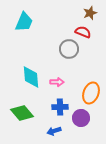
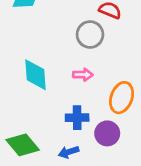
pink arrow: (57, 82) -> (83, 75), moved
green diamond: (22, 113) -> (23, 145), moved

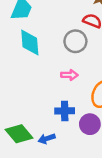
cyan diamond: (36, 75) -> (30, 42), moved
blue arrow: (69, 152) -> (47, 139), moved

